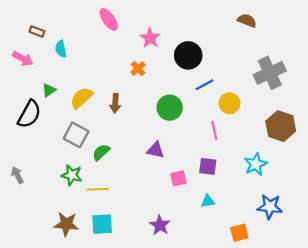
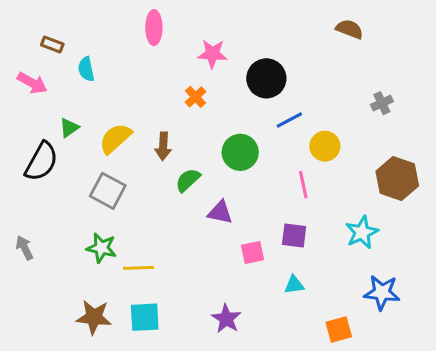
pink ellipse: (109, 19) -> (154, 28), turned 35
pink star: (150, 38) -> (212, 54), turned -30
gray cross: (270, 73) -> (382, 103), size x0.5
green semicircle: (101, 152) -> (188, 180), moved

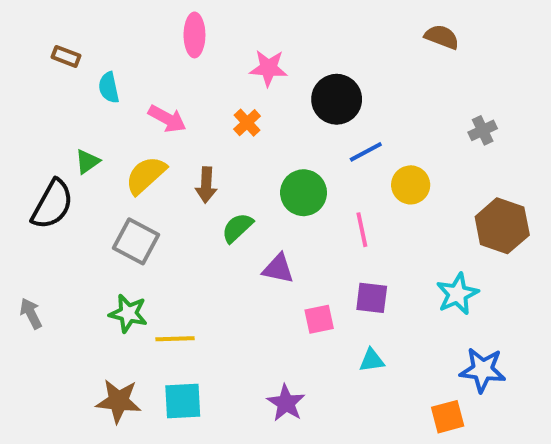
pink arrow: (32, 83) -> (167, 119), moved
pink line: (303, 185) -> (362, 230), moved
orange square: (339, 329) -> (448, 417), moved

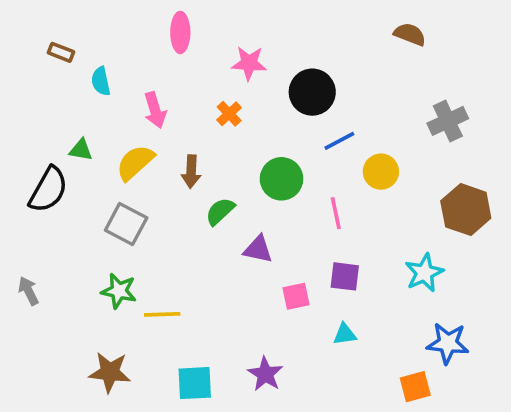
pink arrow: (167, 119) -> (155, 110), turned 44
gray cross: (483, 130) -> (448, 121), size x1.5
green triangle: (87, 162) -> (81, 150), turned 45
cyan square: (183, 401) -> (195, 383), moved

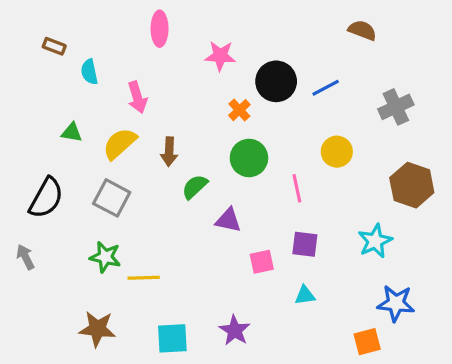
orange cross: (229, 114) -> (239, 110), moved
blue line: (339, 141) -> (326, 88), moved
black semicircle: (48, 190) -> (46, 198), moved

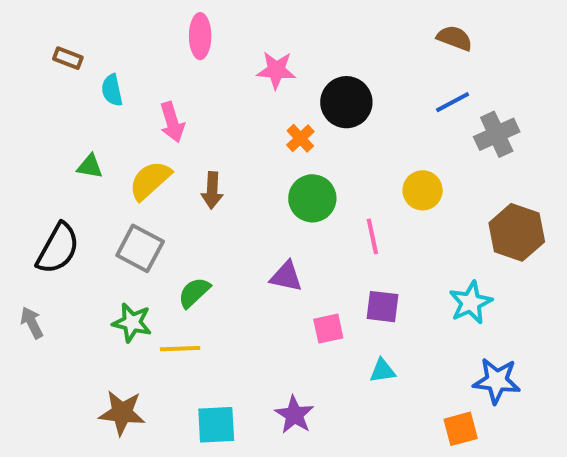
blue line: (326, 88) -> (453, 102), moved
green semicircle: (195, 187) -> (194, 293), moved

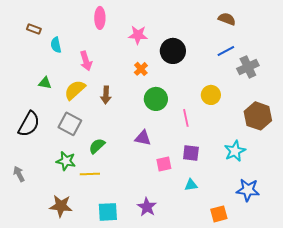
orange cross: (300, 138) -> (141, 69), moved
gray arrow: (32, 323) -> (19, 174), moved
orange square: (461, 429) -> (219, 214), moved

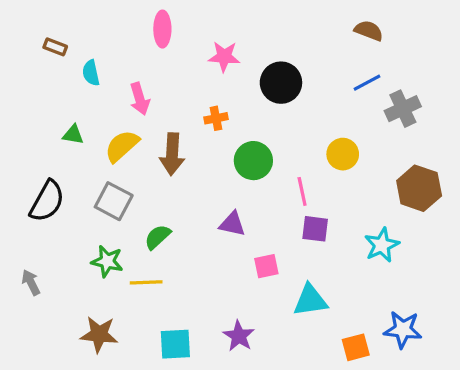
orange cross: (141, 69) -> (216, 118), moved, turned 32
brown arrow: (106, 95) -> (172, 154), size x1.4
purple square: (191, 153) -> (315, 229), moved
cyan triangle: (191, 185) -> (310, 300), size x1.6
blue star: (248, 190) -> (403, 329), moved

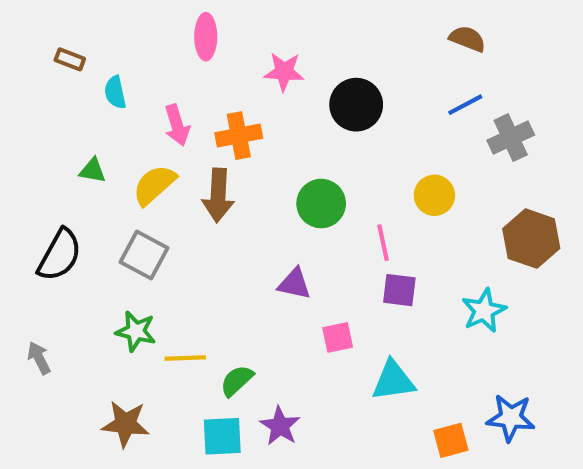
orange cross: (216, 118) -> (239, 136), moved, size x1.5
green semicircle: (158, 237) -> (237, 381), moved
purple star: (239, 336) -> (280, 426), moved

